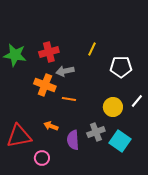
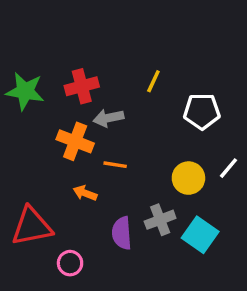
orange arrow: (51, 126) -> (85, 193), moved

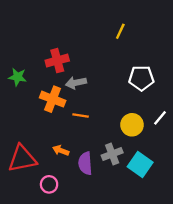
yellow line: (153, 81) -> (120, 31), moved
green star: (25, 91) -> (18, 77), moved, size x0.7
orange arrow: (85, 193) -> (61, 150), moved

